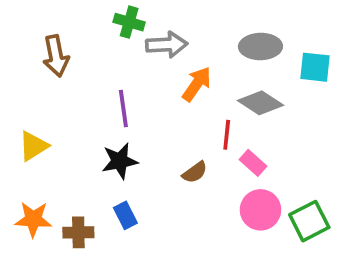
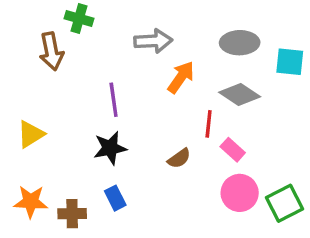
green cross: (129, 22) -> (79, 19), moved

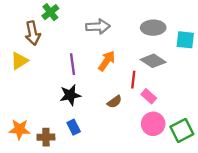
green cross: (79, 19) -> (50, 12), turned 35
orange arrow: (181, 77) -> (107, 61), moved
yellow triangle: (31, 134) -> (19, 61), moved

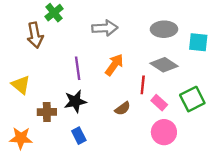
yellow triangle: (19, 61) -> (21, 85), moved, turned -48
green square: (182, 130) -> (192, 99), moved
brown cross: (46, 137) -> (47, 112), moved

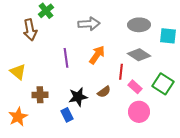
green square: (192, 99) -> (163, 84), turned -30
black star: (75, 101) -> (78, 97), moved
orange star: (21, 138) -> (18, 117), turned -30

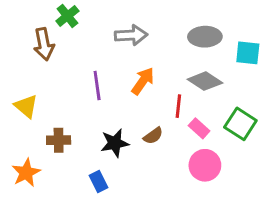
blue rectangle: (67, 115) -> (99, 182), moved

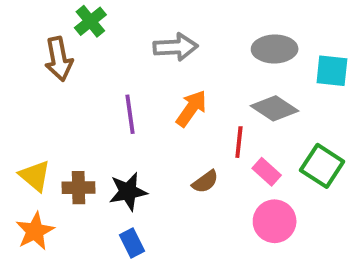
yellow triangle: (26, 106) -> (35, 176), moved
black star: (115, 143) -> (128, 192), moved

